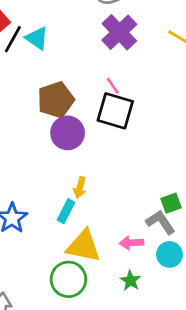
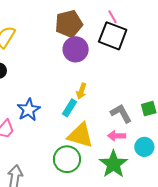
gray L-shape: (161, 222) -> (121, 113), moved
green star: (130, 281) -> (113, 164), size x1.8

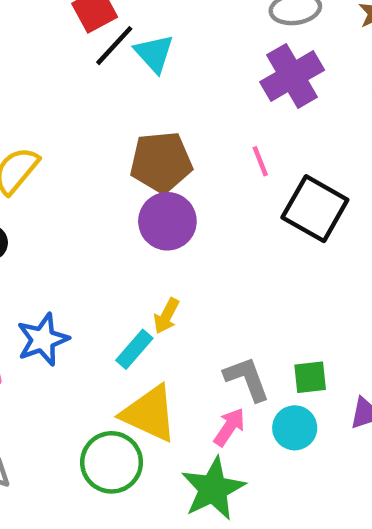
black square: (113, 36) -> (315, 209), moved
pink arrow: (117, 136) -> (229, 427), turned 114
cyan circle: (144, 147) -> (295, 428), moved

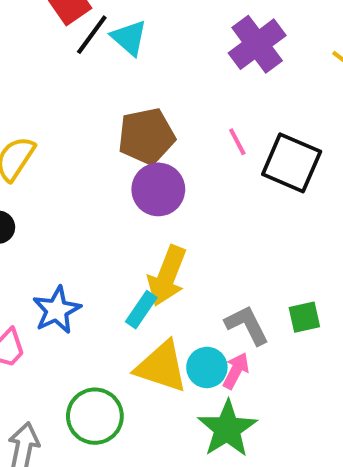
pink line: (260, 161) -> (237, 142), moved
yellow arrow: (166, 316) -> (167, 276), size x1.8
cyan circle: (295, 428) -> (207, 367), moved
green circle: (112, 462) -> (95, 416), moved

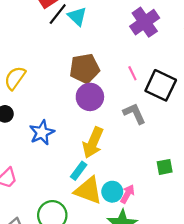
blue star: (57, 310) -> (42, 133), moved
cyan rectangle: (141, 310) -> (79, 171), moved
gray L-shape: (247, 325) -> (134, 113), moved

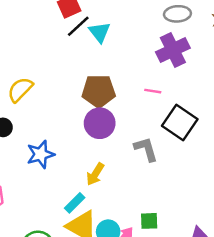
pink line: (132, 73) -> (153, 91), moved, turned -64
yellow arrow: (93, 143) -> (95, 174), size x0.7
green square: (165, 167) -> (149, 221), moved

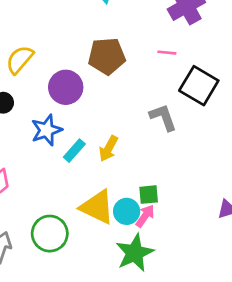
purple circle: (100, 123) -> (66, 87), moved
cyan rectangle: (75, 203) -> (74, 151), moved
green square: (149, 221) -> (149, 195), moved

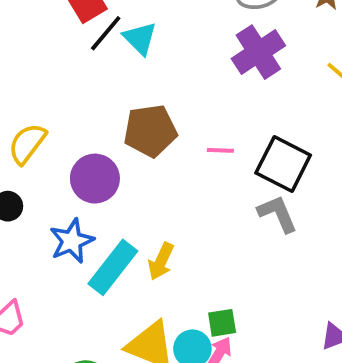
pink line: (167, 53) -> (220, 150), moved
gray L-shape: (163, 117) -> (278, 214), moved
cyan rectangle: (74, 151) -> (113, 267), size x1.6

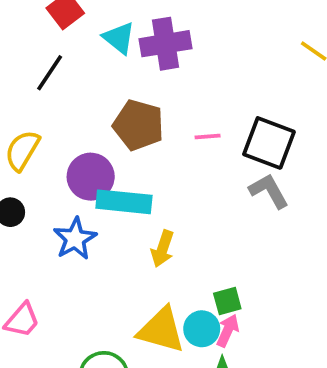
black line: (106, 33) -> (50, 73), moved
purple cross: (258, 52) -> (166, 44), moved, turned 30
brown pentagon: (150, 131) -> (138, 125), turned 30
cyan rectangle: (113, 267) -> (124, 202), moved, turned 64

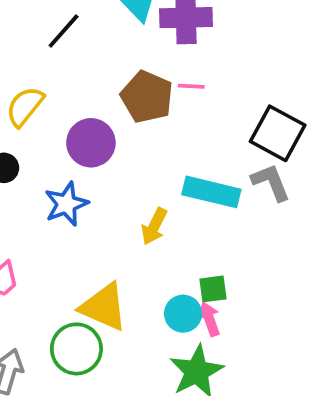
pink line: (208, 136) -> (191, 86), moved
cyan rectangle: (124, 202) -> (211, 192), moved
yellow triangle: (161, 330) -> (104, 307), moved
pink arrow: (228, 331) -> (209, 319), turned -52

